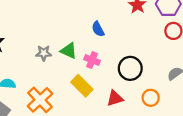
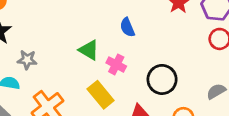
gray star: (44, 53) -> (27, 60), moved

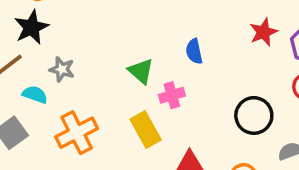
pink cross: (116, 64) -> (172, 95), turned 36
black circle: (162, 79) -> (254, 115), moved

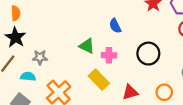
pink cross: (172, 95) -> (109, 55), turned 32
black circle: (254, 115) -> (148, 54), moved

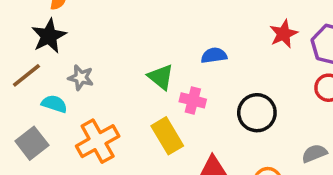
blue semicircle: (115, 26) -> (214, 55), turned 96

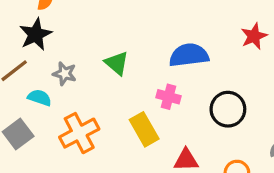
blue semicircle: (214, 55) -> (189, 55), size x1.6
green triangle: (161, 77) -> (117, 63), moved

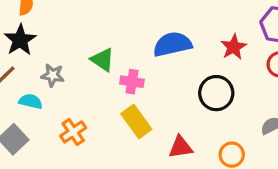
red star: (254, 36) -> (234, 47), moved
pink cross: (168, 97) -> (132, 82), moved
orange cross: (79, 133) -> (73, 132), size x0.7

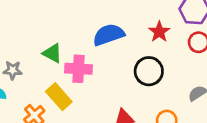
pink cross: (132, 82) -> (78, 69), size x1.4
yellow rectangle: (136, 121) -> (59, 97), moved

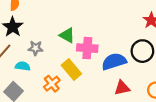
blue semicircle: (109, 35) -> (114, 61), moved

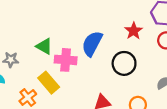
blue semicircle: (114, 61) -> (92, 44), moved, turned -45

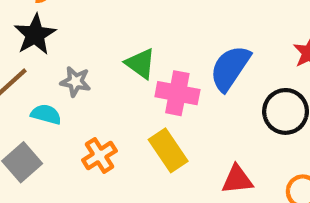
yellow rectangle: (49, 83) -> (168, 150), moved

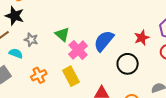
black star: (35, 35) -> (15, 16), turned -30
pink cross: (177, 93) -> (78, 50), turned 30

